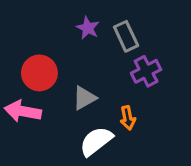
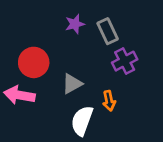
purple star: (88, 28) -> (75, 24), turned 30
white semicircle: (96, 141) -> (82, 121), turned -32

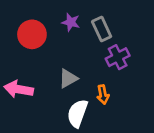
purple star: (75, 24) -> (71, 22), turned 30
red circle: (34, 62) -> (32, 34), moved

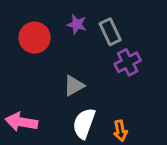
pink arrow: (19, 89) -> (21, 122), moved
orange arrow: (103, 95) -> (120, 131), moved

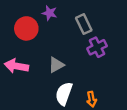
purple star: (77, 24) -> (50, 13), moved
pink arrow: (21, 122) -> (16, 66), moved

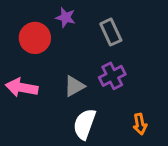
purple cross: (97, 47) -> (112, 76), moved
orange arrow: (91, 99) -> (140, 124), moved

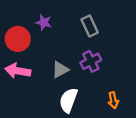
purple star: (66, 17) -> (44, 22), moved
red circle: (35, 38) -> (18, 39), moved

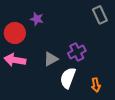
gray rectangle: (90, 26) -> (100, 15), moved
white semicircle: (68, 100) -> (68, 78), moved

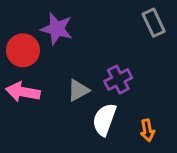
purple star: (37, 19) -> (57, 29), size x1.5

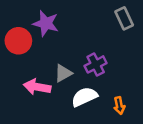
pink arrow: (23, 92) -> (37, 87), moved
white semicircle: (104, 120) -> (84, 97), turned 45

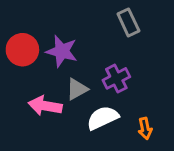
gray rectangle: (124, 18) -> (128, 22), moved
purple star: (46, 23) -> (62, 51), moved

